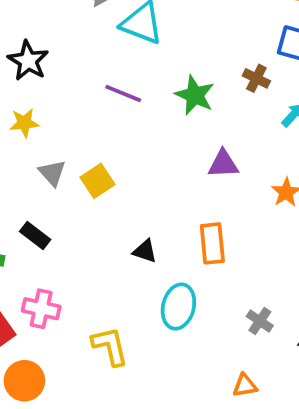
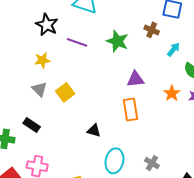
black star: (28, 61) -> (47, 25), moved
yellow star: (24, 123) -> (42, 60), moved
orange rectangle: (212, 243) -> (130, 109), moved
gray cross: (260, 321) -> (152, 163), moved

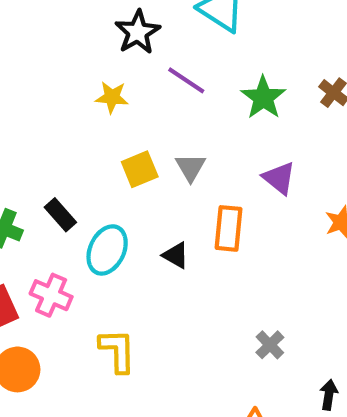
purple triangle: (135, 79) -> (279, 178), turned 30
gray triangle: (39, 89) -> (191, 167), moved
orange rectangle: (130, 109) -> (229, 228), moved
cyan ellipse: (114, 161) -> (107, 250), moved

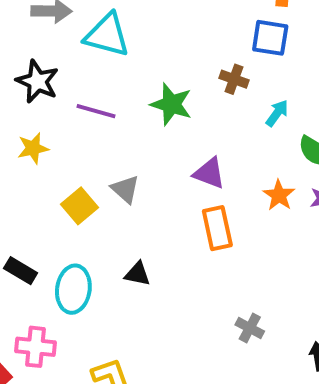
orange rectangle: (229, 228) -> (217, 228), moved

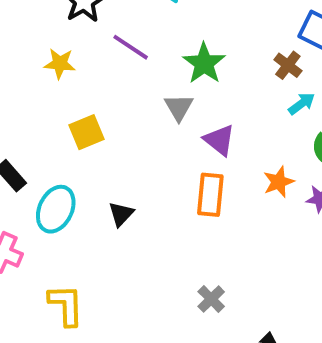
brown cross: (234, 79) -> (288, 65), moved
gray triangle: (125, 189) -> (179, 107), moved
black triangle: (137, 274) -> (121, 214), turned 44

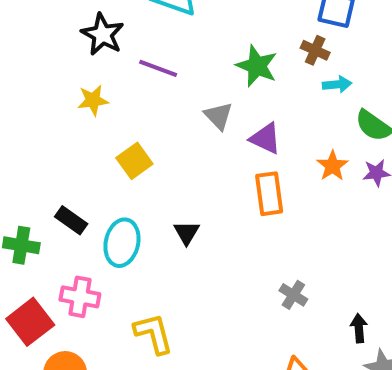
green star: (204, 63) -> (257, 66), moved
cyan arrow: (302, 104) -> (337, 84), turned 44

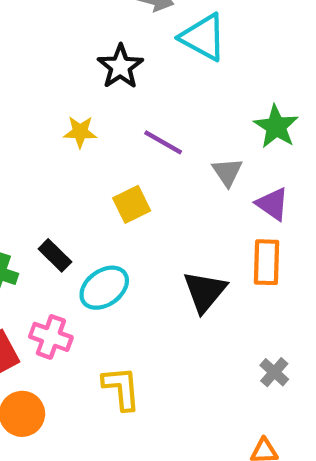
purple line: (158, 68) -> (163, 142), moved
yellow star: (93, 100) -> (80, 132), moved
black triangle: (187, 233) -> (205, 292), moved, size x1.6
cyan ellipse: (122, 243) -> (104, 288), turned 33

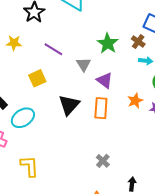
black triangle: (205, 292) -> (69, 105), moved

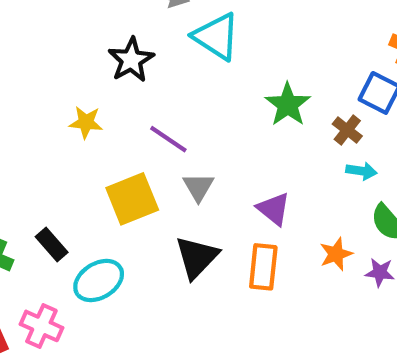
green star: (108, 43) -> (288, 105), moved
gray triangle: (84, 64) -> (198, 187), moved
yellow square: (37, 78) -> (132, 199), size x1.4

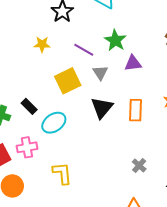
green star: (288, 105) -> (115, 40), moved
purple triangle: (274, 209) -> (133, 63), moved, turned -42
pink cross: (41, 326) -> (27, 147), turned -30

